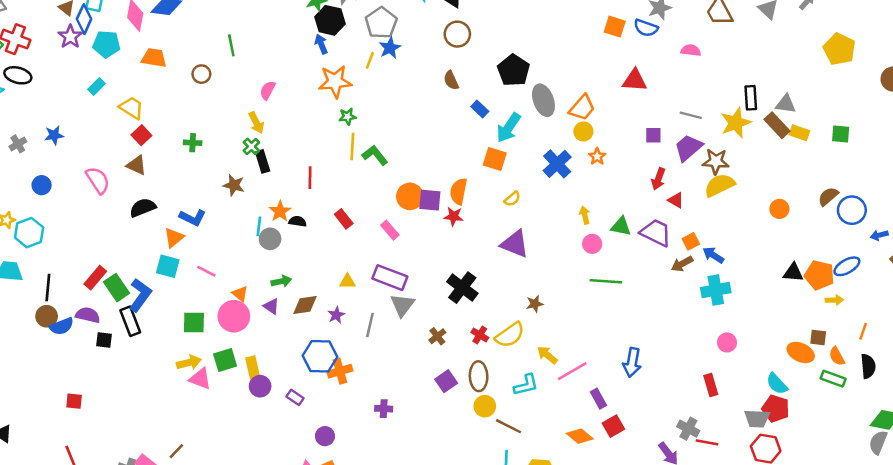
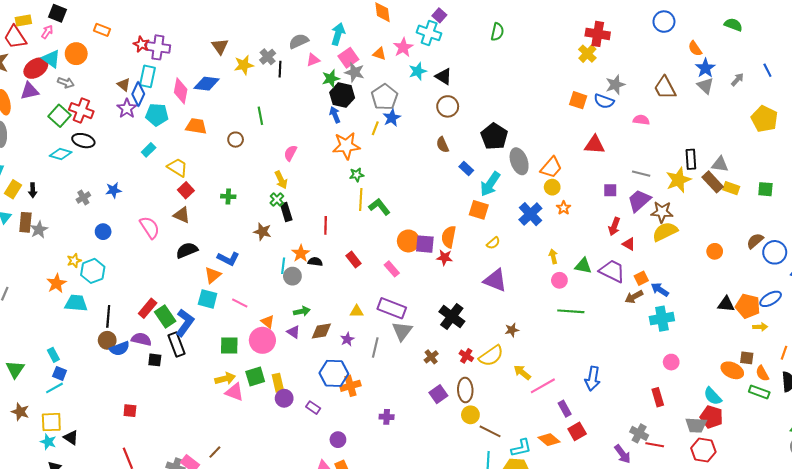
cyan L-shape: (526, 385) -> (521, 448), moved

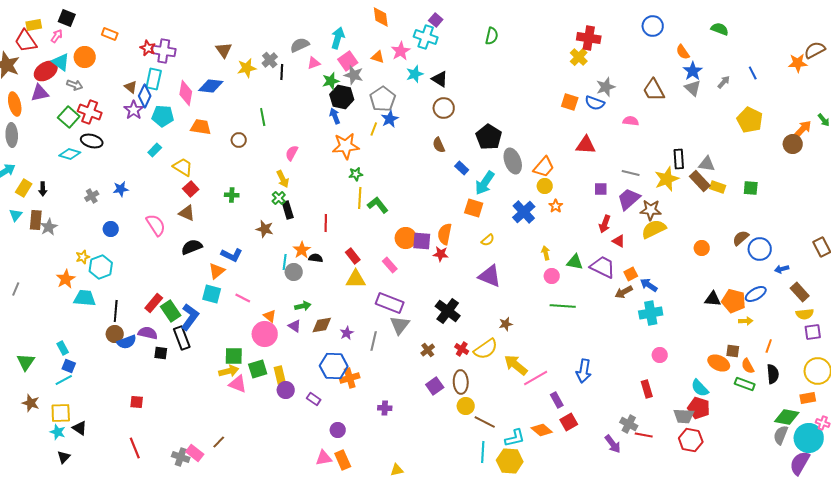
yellow triangle: (357, 311) -> (356, 279), moved, size x1.5
green square: (229, 345) -> (234, 356), moved
yellow arrow: (522, 372) -> (516, 365), size x1.4

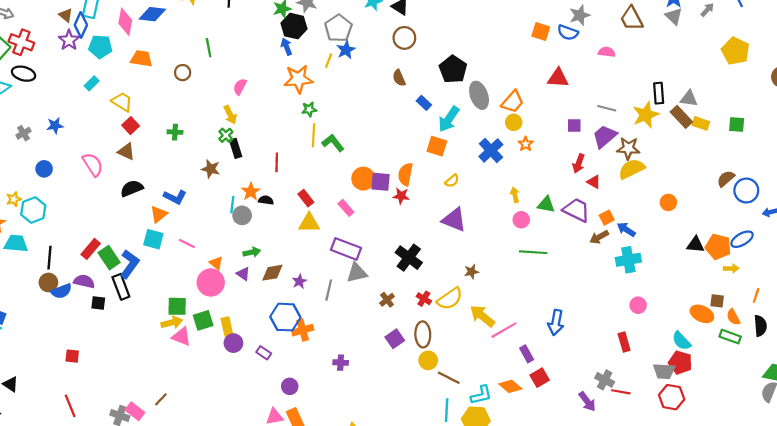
orange circle: (702, 248) -> (668, 202), moved
gray triangle: (400, 325) -> (357, 273), turned 40

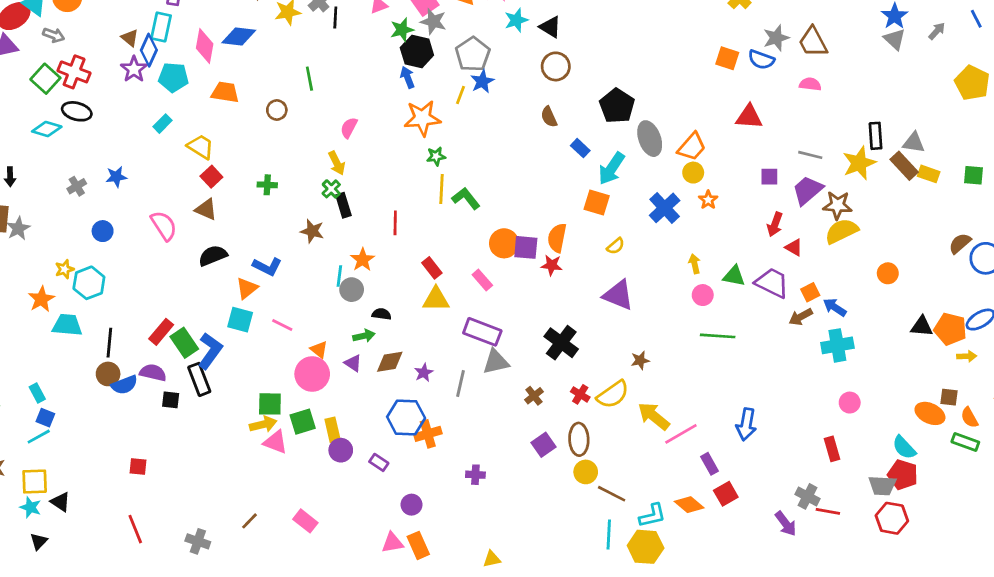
brown trapezoid: (632, 18) -> (813, 42), moved
black semicircle: (266, 200) -> (382, 314), moved
pink rectangle: (135, 411) -> (305, 521), moved

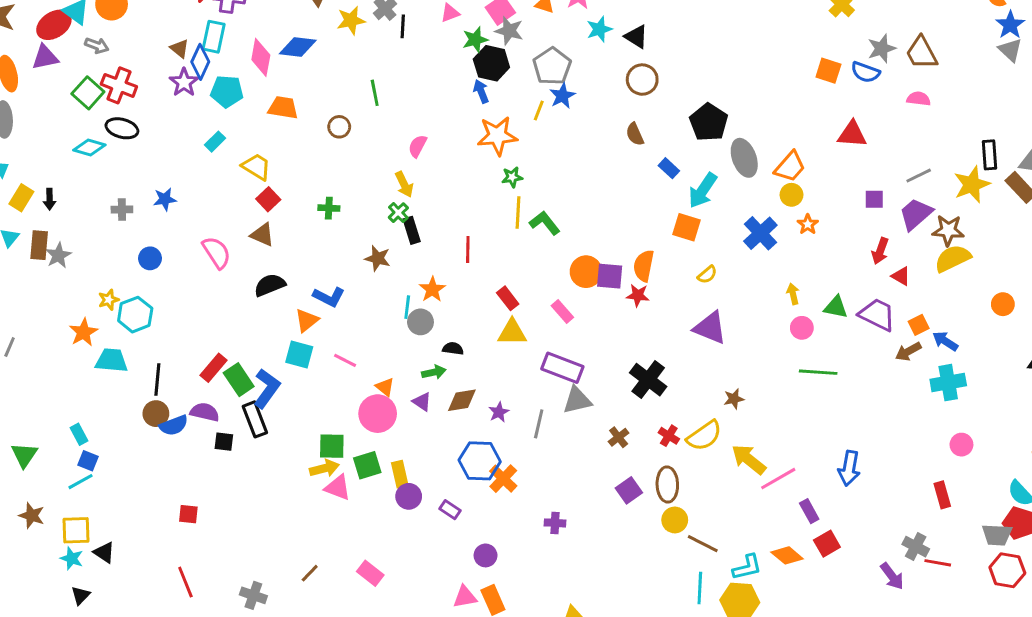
gray line: (810, 155) -> (919, 176), turned -40
gray cross: (77, 186) -> (122, 210), turned 30
orange cross: (428, 434) -> (503, 479), turned -30

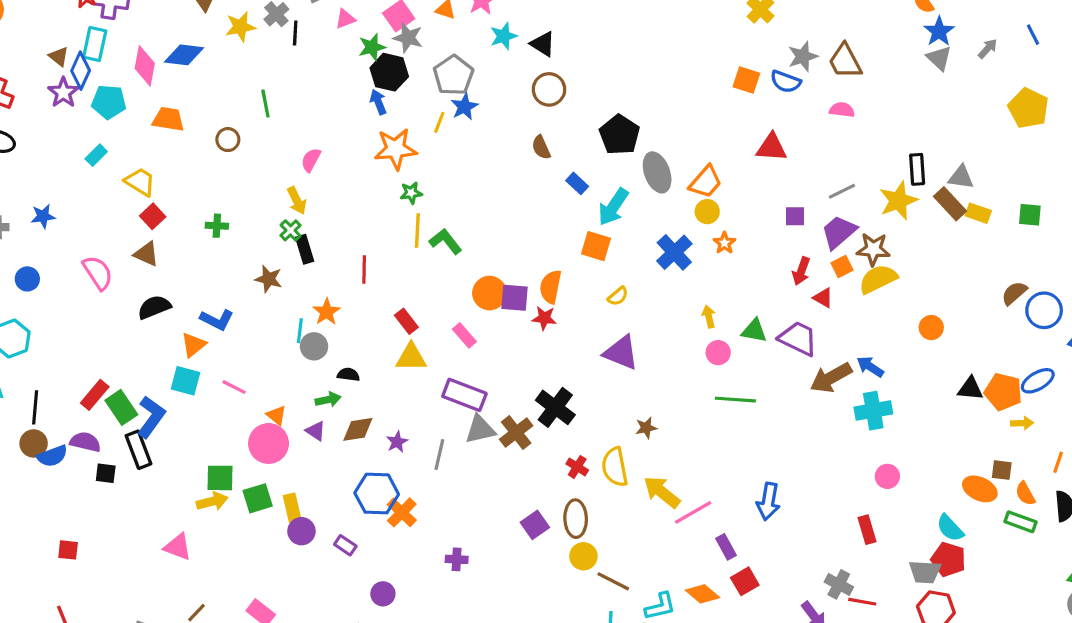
orange square: (919, 325) -> (842, 266), moved
brown arrow: (908, 351) -> (831, 378), size x1.5
yellow semicircle: (704, 436) -> (615, 467), turned 114
brown cross: (619, 437) -> (516, 432), moved, size x1.5
pink triangle: (338, 487) -> (178, 547), moved

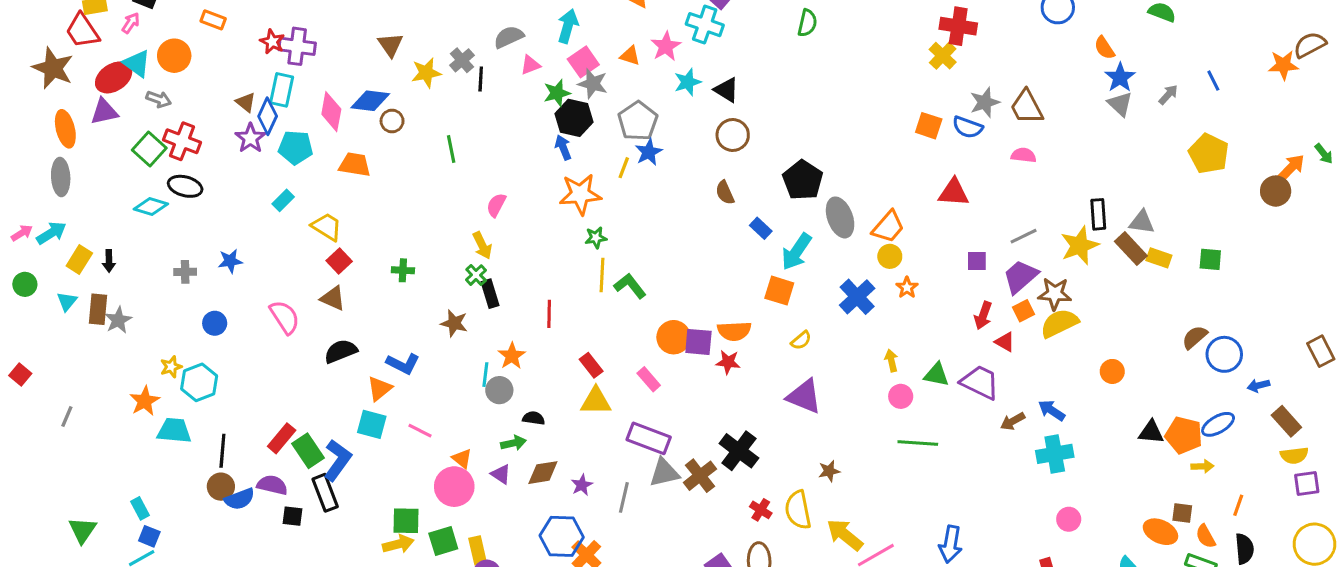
brown circle: (228, 140) -> (392, 121), moved
orange semicircle: (551, 287) -> (734, 331), turned -104
brown arrow: (831, 378) -> (1013, 421), size x0.6

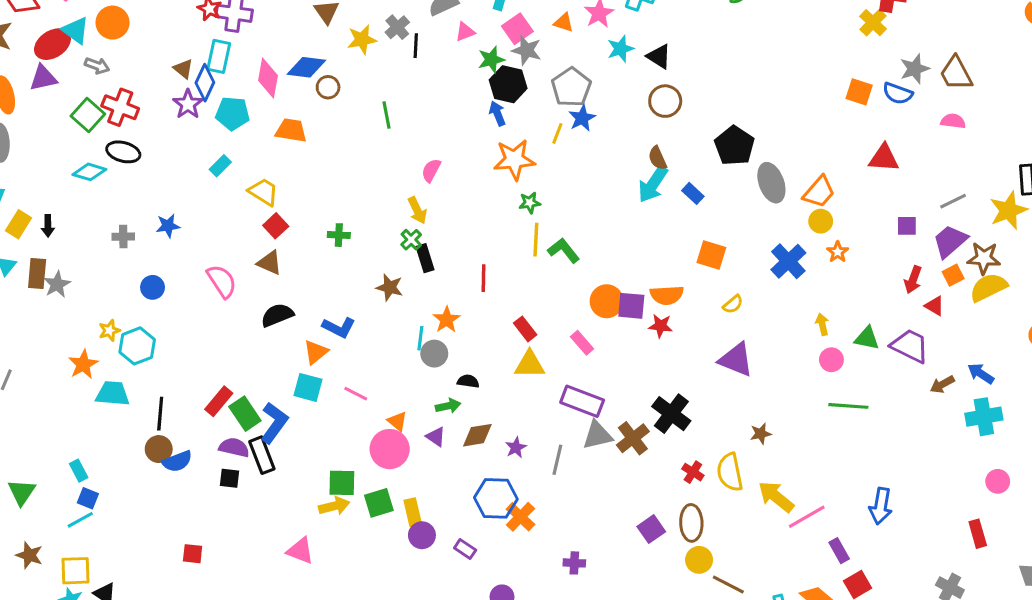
cyan arrow: (796, 252) -> (653, 184), moved
purple semicircle: (272, 485) -> (234, 447), moved

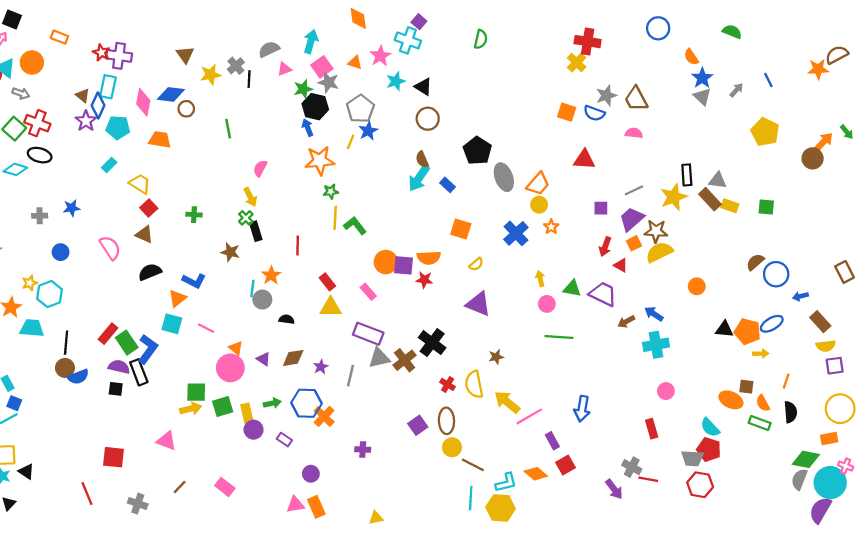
green arrow: (448, 406) -> (272, 403), moved
red square: (193, 554) -> (113, 457), moved, size x1.5

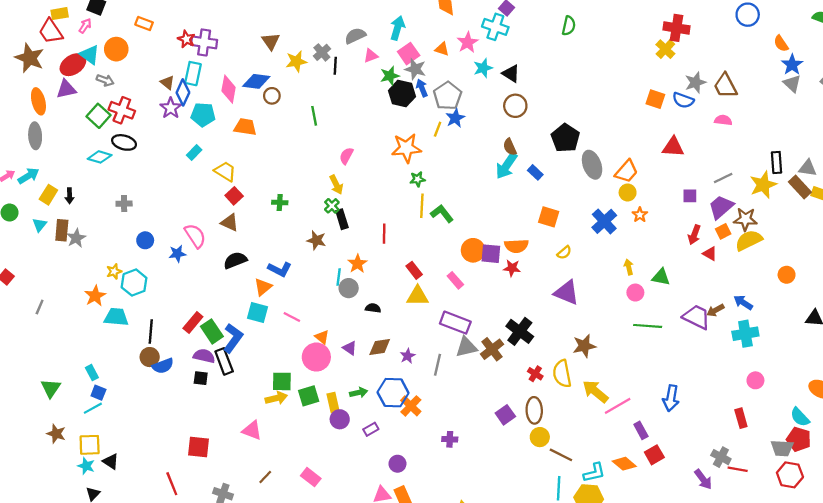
blue arrow: (308, 128) -> (422, 88), moved
blue star: (72, 208) -> (177, 254), moved
purple trapezoid: (603, 294) -> (697, 317), moved
brown star: (496, 357) -> (584, 346), size x1.5
purple rectangle: (284, 440) -> (371, 429), turned -64

